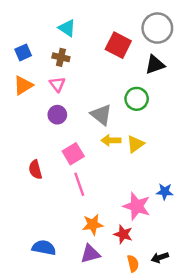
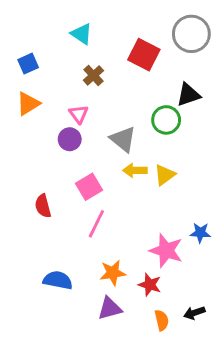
brown cross: (61, 57) -> (93, 75), moved, turned 35
black triangle: (155, 65) -> (188, 95), moved
pink triangle: (57, 84) -> (79, 114), moved
pink line: (79, 184) -> (96, 224), turned 45
blue semicircle: (44, 248) -> (58, 280), moved

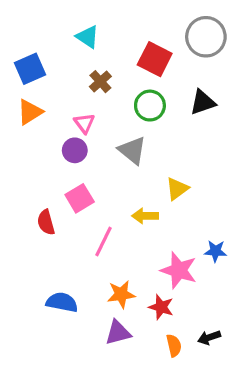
blue square: (28, 64) -> (30, 69), size x1.4
green circle: (166, 120) -> (150, 106), moved
yellow arrow: (135, 170) -> (145, 216), moved
pink square: (89, 187) -> (80, 198), moved

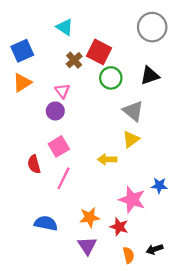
red square: (155, 59) -> (99, 52), moved
gray triangle: (132, 150) -> (133, 111), moved
pink line: (104, 241) -> (64, 178), moved
purple triangle: (118, 333) -> (87, 246), turned -48

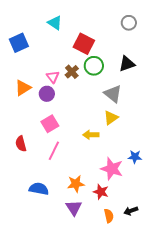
gray circle: (152, 27) -> (129, 23), size x0.6
brown cross: (74, 60) -> (72, 72), moved
orange triangle: (22, 83) -> (23, 88), moved
red semicircle: (34, 164) -> (21, 144), moved

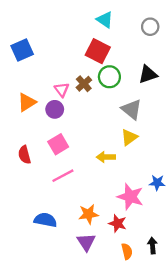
cyan triangle: (55, 23) -> (105, 20), moved
red semicircle: (21, 144) -> (24, 155), moved
pink line: (54, 151) -> (63, 176), turned 36
black arrow: (131, 211) -> (152, 246), turned 104

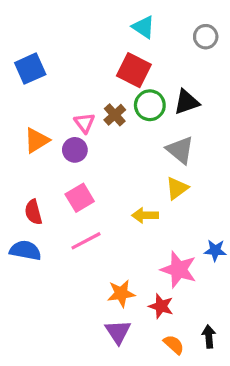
black triangle: (148, 74) -> (187, 102), moved
blue semicircle: (45, 220) -> (25, 250), moved
orange semicircle: (127, 251) -> (174, 345), turned -35

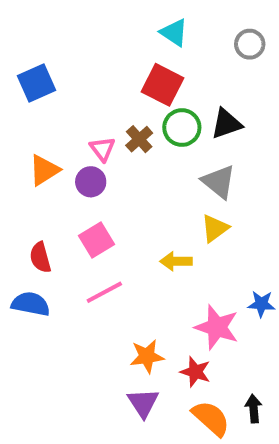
orange semicircle: (174, 345) -> (211, 418), size x1.5

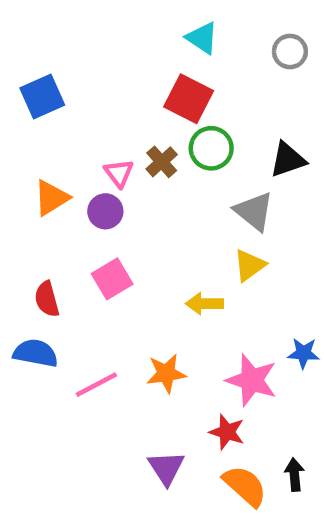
black triangle: (226, 124) -> (288, 160), moved
pink line: (104, 292) -> (96, 385), moved
orange star: (147, 356) -> (166, 373), moved

